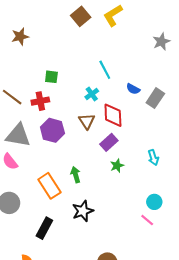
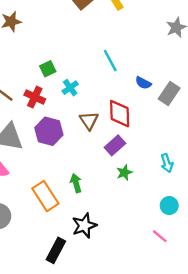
green square: (51, 77) -> (48, 69), turned -32
cyan cross: (92, 94) -> (70, 88), moved
red cross: (40, 101) -> (35, 97), turned 36
cyan circle: (154, 202) -> (169, 206), moved
black rectangle: (44, 228) -> (56, 250), moved

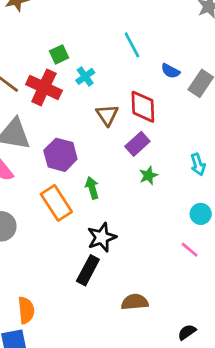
red cross: (35, 97) -> (44, 87), size x1.4
purple hexagon: (49, 131) -> (60, 155), moved
black rectangle: (56, 250) -> (88, 270), moved

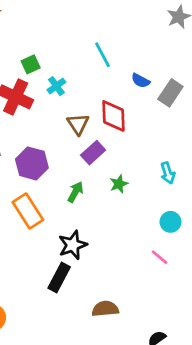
purple rectangle: (137, 144) -> (93, 153), moved
green arrow: (92, 188) -> (75, 192), moved, turned 45

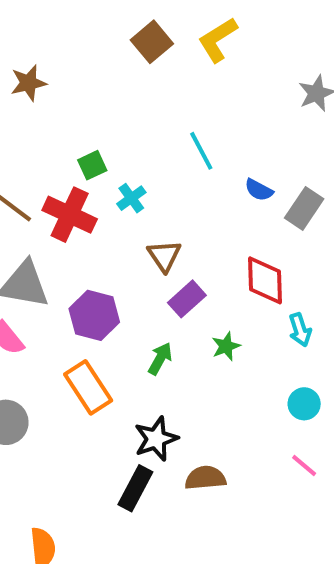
red diamond: (113, 116) -> (265, 280), moved
pink line: (160, 257) -> (304, 466), moved
brown semicircle: (105, 309) -> (205, 478), moved

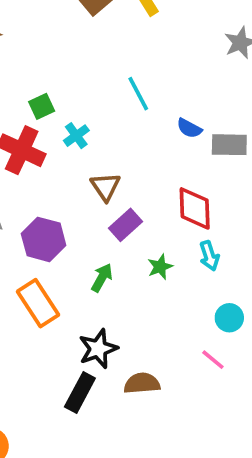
gray rectangle: (304, 208) -> (229, 145), turned 57
cyan arrow: (300, 330) -> (209, 256), moved
pink line: (304, 466) -> (213, 360), moved

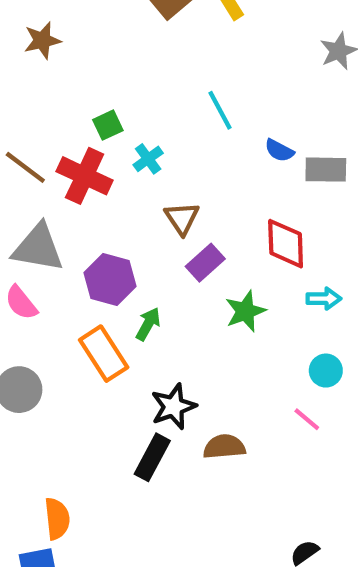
cyan arrow: (209, 256) -> (324, 299), moved, turned -72
green star: (160, 267) -> (245, 311), size x1.4
green arrow: (102, 278) -> (148, 324), moved

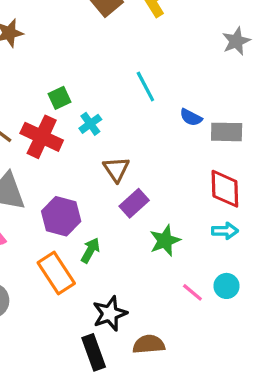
red diamond: (286, 244) -> (225, 189), moved
pink line: (307, 419) -> (192, 292), moved
black rectangle: (152, 457) -> (94, 352), turned -48

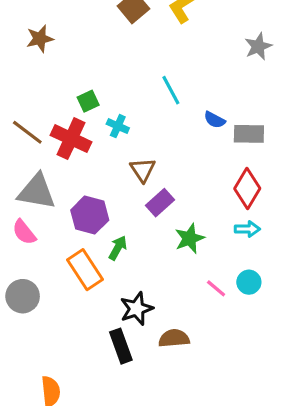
cyan cross: (90, 124) -> (118, 126), turned -30
red diamond: (225, 189) -> (247, 188), turned 33

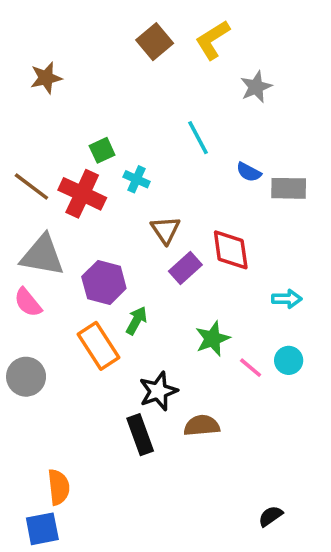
gray star: (258, 46) -> (256, 87), moved
red diamond: (247, 188) -> (231, 250), moved, turned -39
green star: (190, 238) -> (213, 339), moved

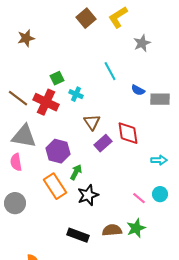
pink semicircle: (28, 302) -> (16, 162), turned 30
green star: (213, 339) -> (136, 228), moved
black star: (158, 391) -> (88, 195), moved
black rectangle: (140, 435) -> (78, 235), turned -50

